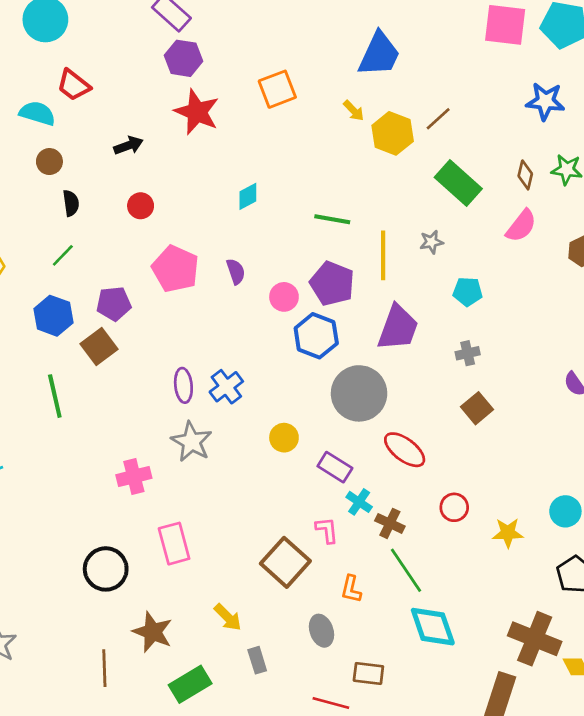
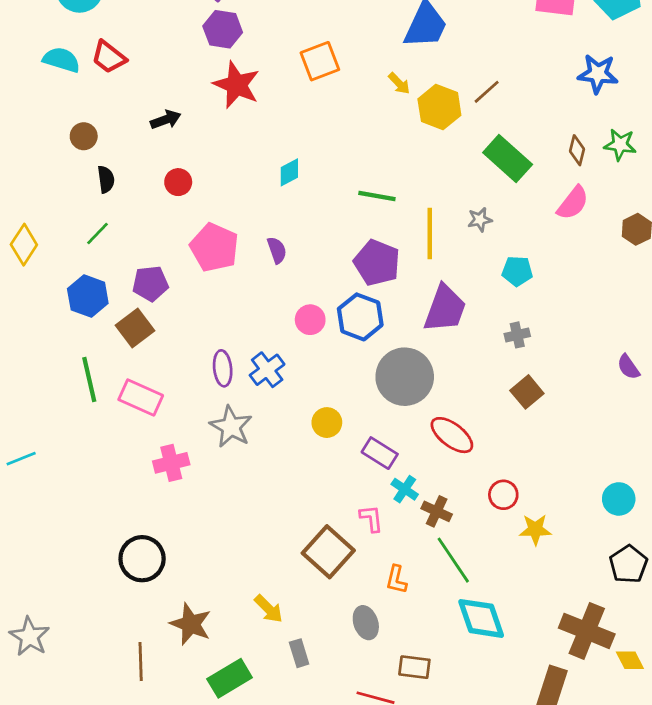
cyan semicircle: (37, 113) -> (61, 60), moved
pink circle: (284, 297) -> (310, 320), moved
yellow star: (508, 533) -> (535, 530), moved
pink rectangle: (174, 544) -> (141, 398), moved, turned -51

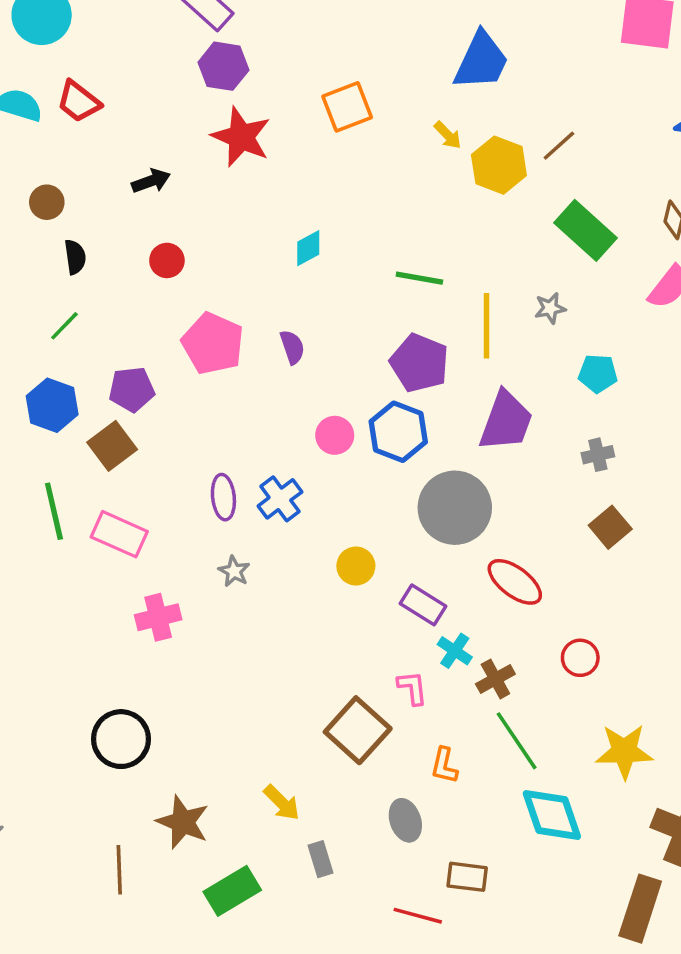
gray star: (231, 427) -> (234, 571), size x0.6
brown cross: (437, 511) -> (495, 679), turned 36
yellow star: (535, 530) -> (624, 751), moved, size x1.4

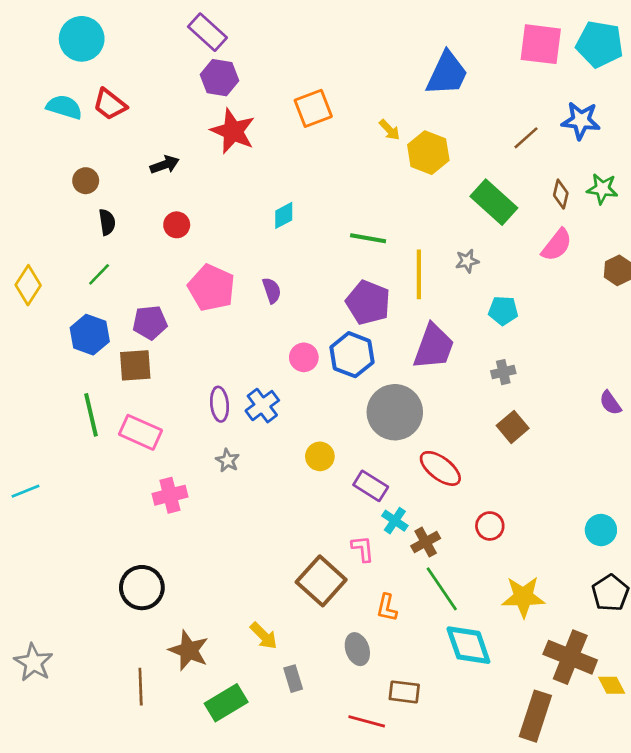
blue trapezoid: (481, 61) -> (447, 74), moved
brown line: (559, 146) -> (526, 138), moved
brown square: (112, 446) -> (135, 365), turned 33

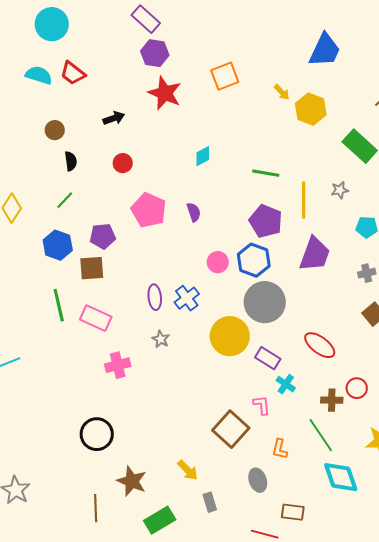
gray circle: (395, 412) -> (265, 302), moved
yellow circle: (320, 456) -> (230, 336), size x1.8
brown cross: (426, 542) -> (332, 400), moved, turned 30

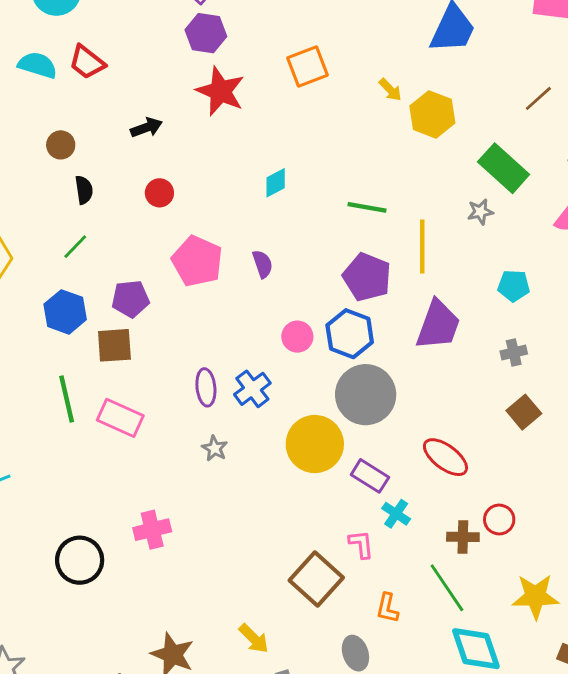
gray star: (340, 190) -> (480, 212), moved
pink cross: (118, 365) -> (152, 530), moved
black circle: (97, 434) -> (80, 560), moved

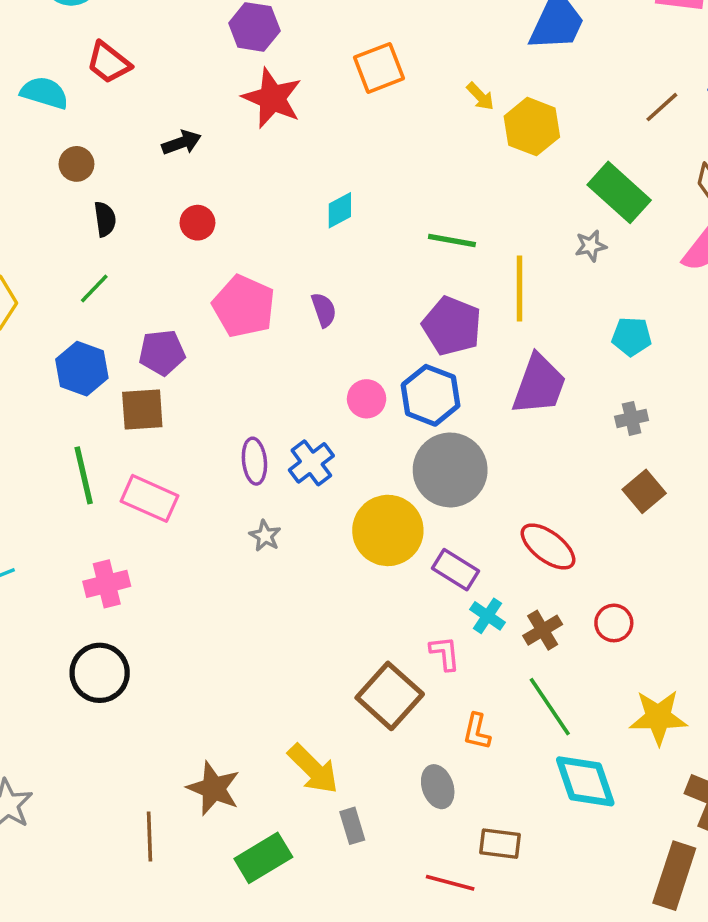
cyan semicircle: (37, 65) -> (44, 93), moved
pink cross: (152, 530) -> (107, 584), moved
brown cross: (463, 537) -> (543, 630), moved, turned -32
yellow arrow: (254, 639) -> (313, 769), size x1.4

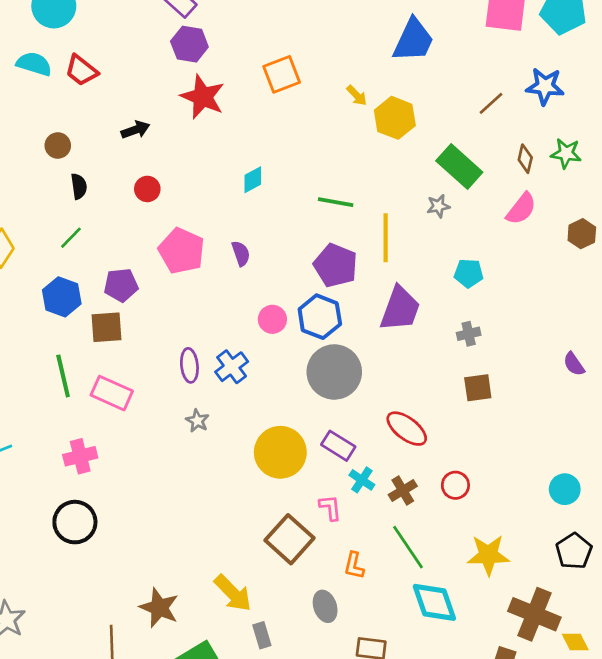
cyan semicircle: (44, 93) -> (34, 64), moved
brown square: (644, 491) -> (478, 388), turned 32
yellow circle: (388, 530) -> (280, 452), moved

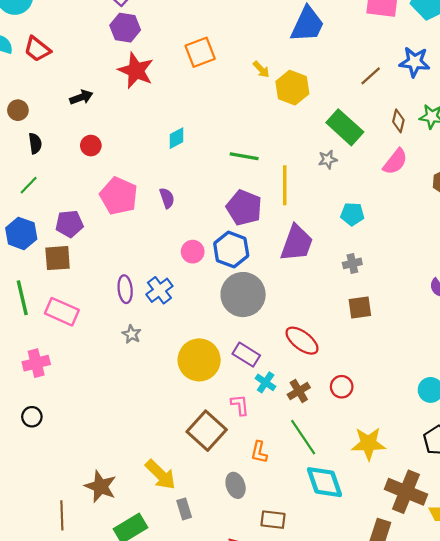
black circle: (75, 522) -> (32, 417), size x0.6

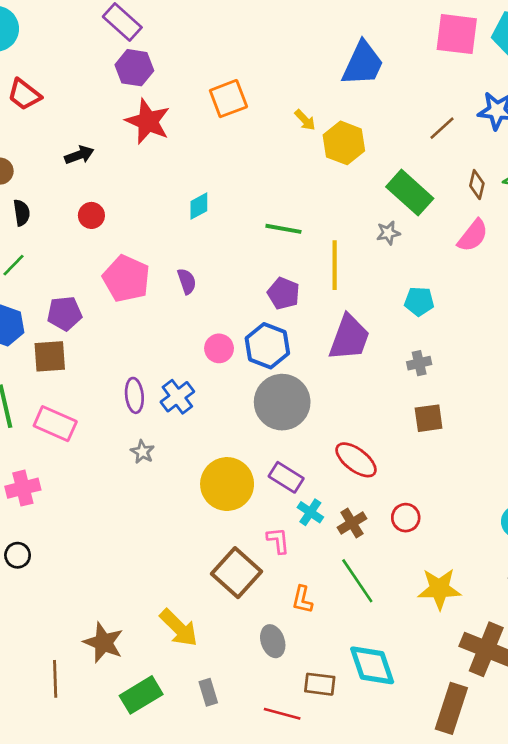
purple pentagon: (244, 208) -> (283, 293), size x0.7
cyan diamond: (324, 482) -> (372, 665), moved
gray rectangle: (184, 509) -> (208, 692), moved

